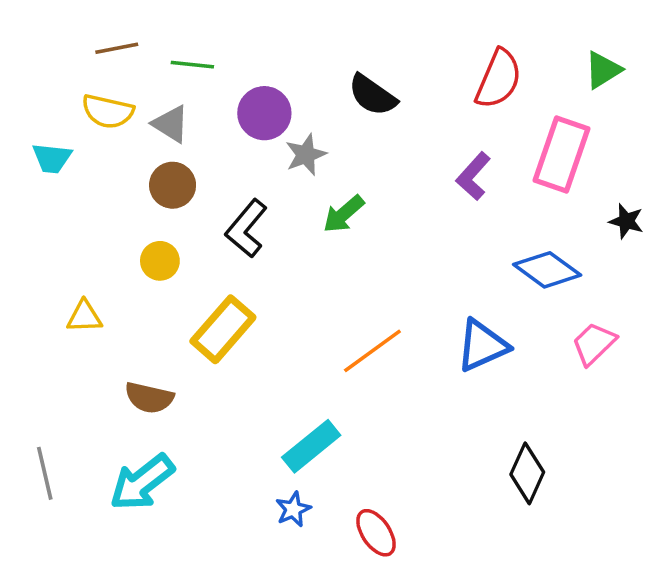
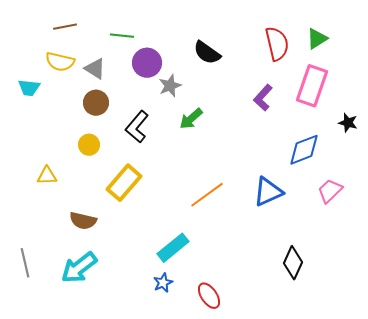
green line: (192, 65) -> (122, 36), moved
green triangle: (603, 70) -> (317, 39), moved
red semicircle: (498, 79) -> (277, 44), turned -36
blue diamond: (547, 270) -> (304, 150), turned -57

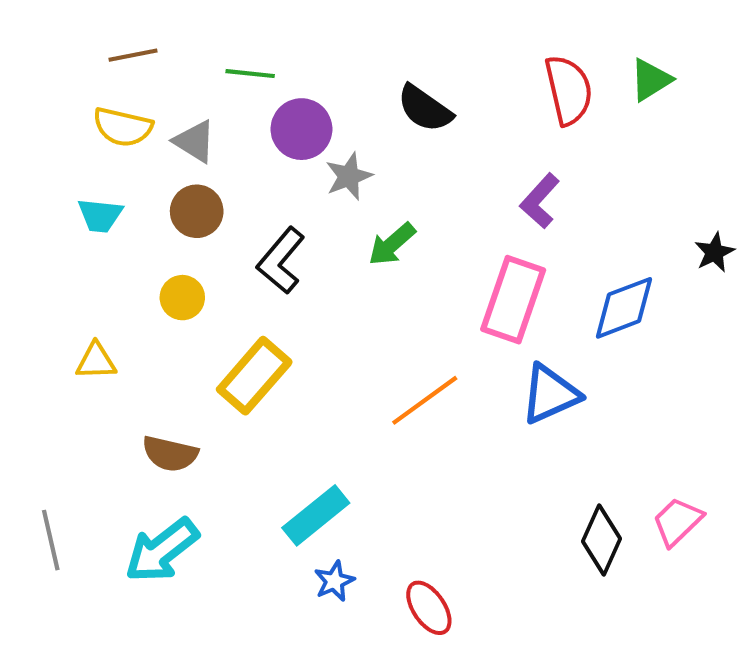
pink rectangle: (312, 86) -> (513, 300), moved
cyan trapezoid: (29, 88) -> (100, 215), moved
black star: (348, 123) -> (714, 252), turned 30
pink trapezoid: (330, 191) -> (678, 522), moved
cyan rectangle: (173, 248) -> (316, 515), moved

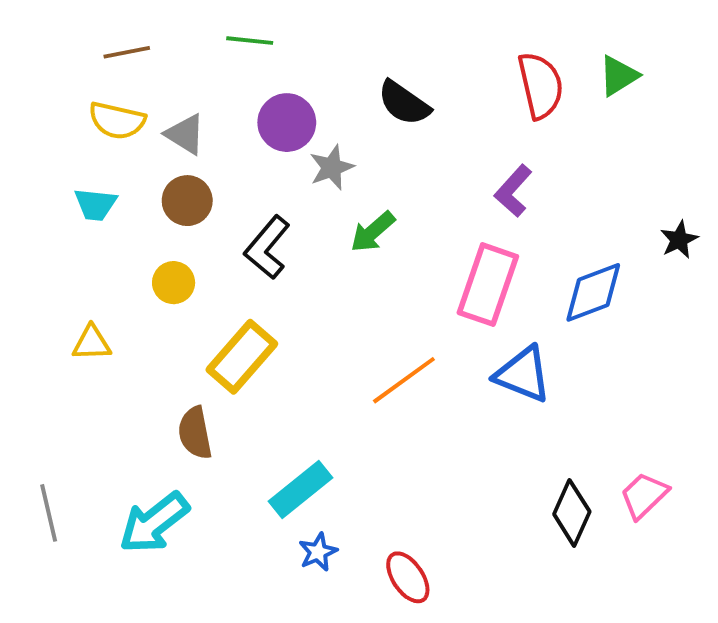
green line: (250, 74) -> (250, 41), moved
blue triangle: (550, 394) -> (523, 374), turned 46
brown semicircle: (170, 454) -> (195, 433), moved, turned 66

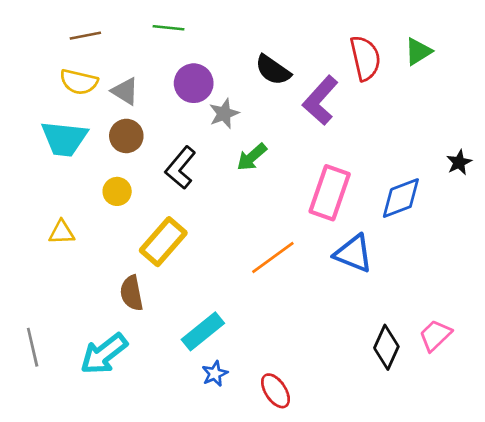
purple L-shape: (513, 191) -> (320, 100), moved, size x1.4
cyan trapezoid: (95, 205) -> (64, 139), size x1.6

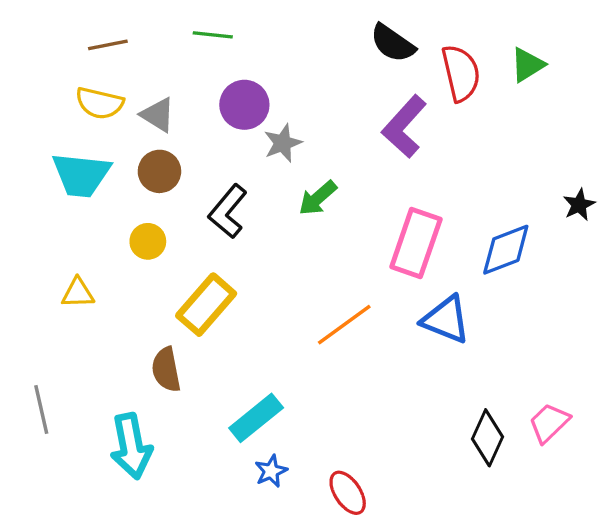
black semicircle: (273, 70) -> (393, 43), moved
gray line: (33, 347) -> (41, 410), moved
cyan arrow: (104, 354) -> (131, 446), turned -63

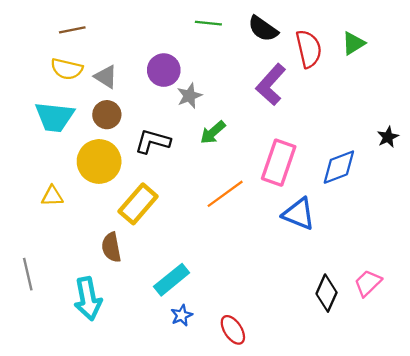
green line: (213, 35) -> (208, 23), moved
black L-shape: (228, 211) -> (153, 141), turned 66
yellow circle: (148, 241) -> (99, 161), size x1.8
orange line: (344, 325) -> (225, 194), moved

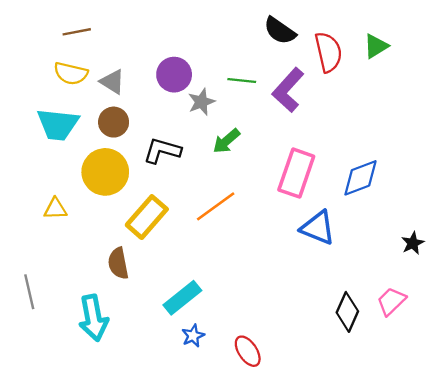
green line: (208, 23) -> (242, 81), moved
black star: (388, 137) -> (413, 243), moved
orange line: (225, 194) -> (216, 206), moved

